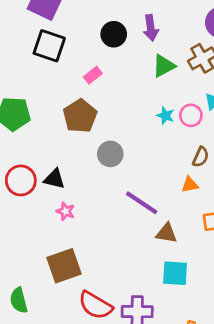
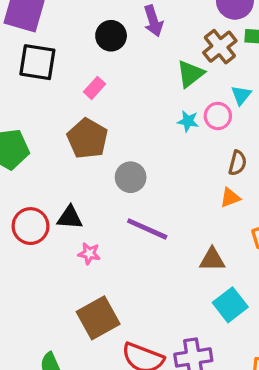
green triangle: (164, 66) -> (190, 74), moved
purple line: (142, 203) -> (147, 229), moved
cyan square: (175, 273) -> (230, 305), turned -32

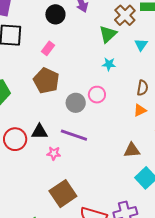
pink circle: (218, 116) -> (97, 95), moved
purple line: (147, 229) -> (74, 135), moved

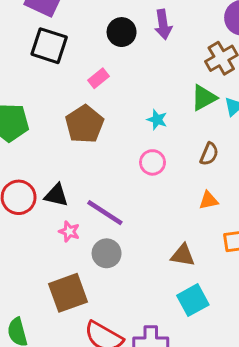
green triangle: (108, 34) -> (204, 98), moved
cyan star: (109, 64) -> (157, 120), moved
brown semicircle: (142, 88) -> (209, 154), moved
gray circle: (76, 103) -> (107, 253), moved

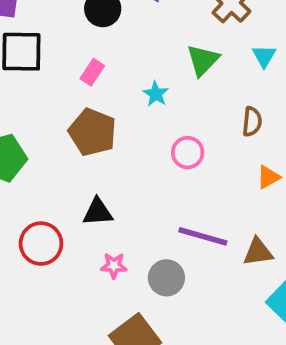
green triangle: (204, 98) -> (203, 60), moved
cyan star: (157, 120) -> (156, 94), moved, turned 30
black triangle: (56, 195) -> (98, 212), moved
purple line: (105, 213) -> (203, 236), moved

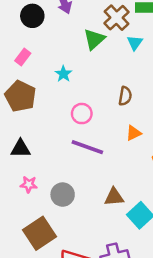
cyan triangle: (264, 56) -> (135, 43), moved
green triangle: (203, 60) -> (94, 39), moved
purple line: (203, 236) -> (87, 147), moved
brown triangle: (258, 252) -> (114, 197), moved

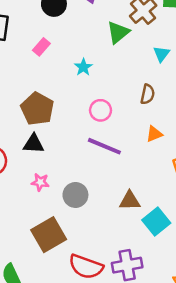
cyan triangle: (135, 43) -> (161, 54), moved
brown pentagon: (20, 96) -> (37, 109), moved

